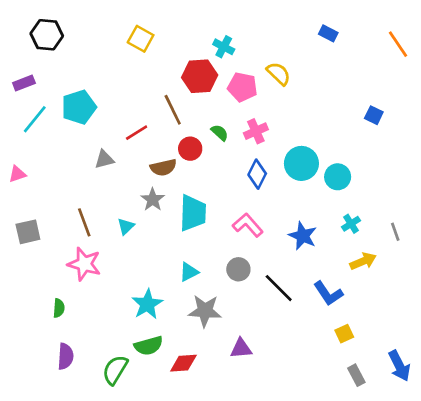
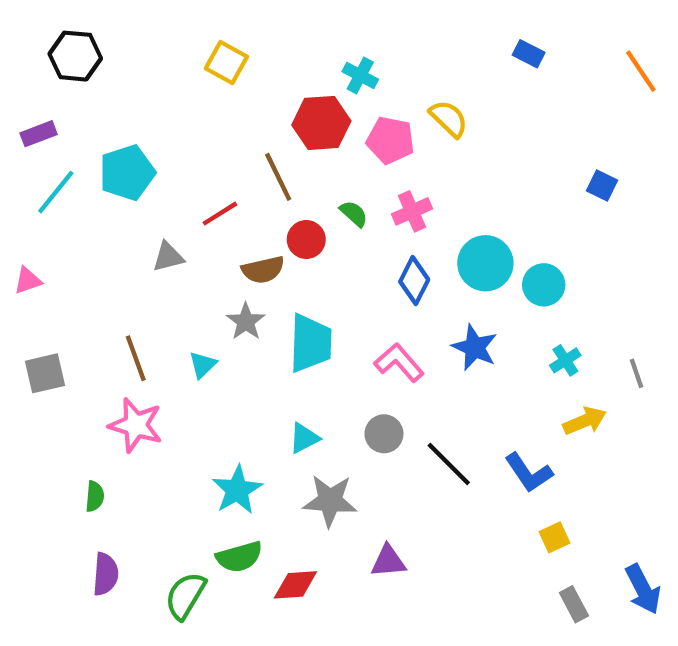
blue star: (303, 236) -> (475, 347), moved

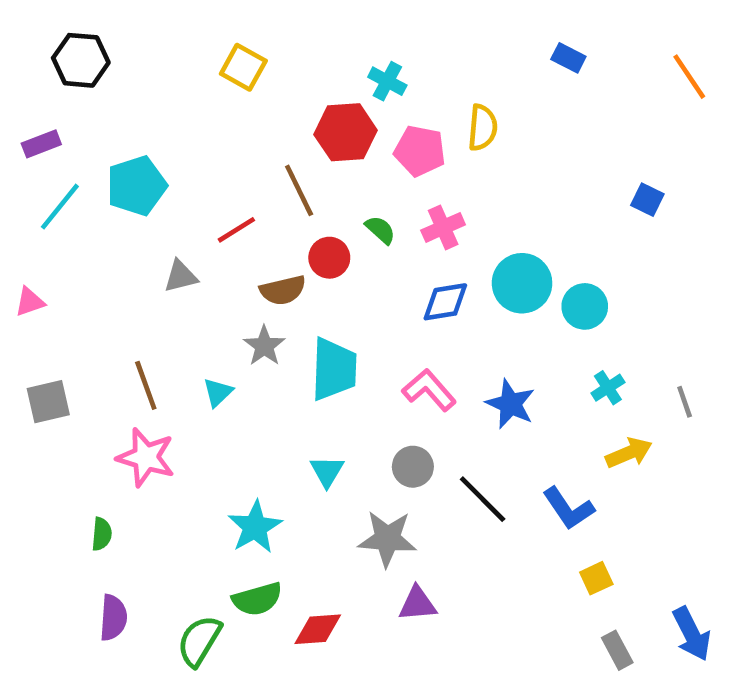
yellow semicircle: (449, 119) -> (483, 128), turned 51
blue diamond: (414, 281) -> (445, 302), turned 54
blue star: (475, 347) -> (510, 404), moved
cyan triangle: (304, 438) -> (327, 471), turned -32
gray star: (330, 501) -> (387, 539), moved

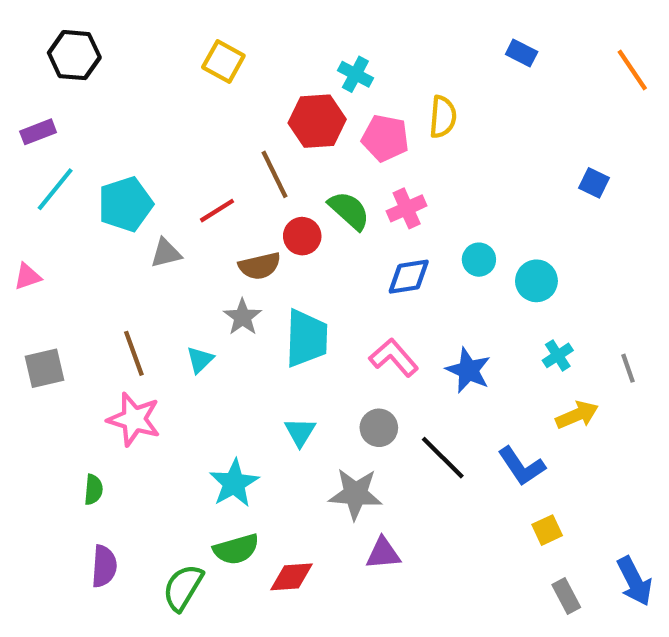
cyan pentagon: (137, 186) -> (125, 204), moved
green semicircle: (380, 230) -> (349, 211), size x1.5
cyan circle: (522, 283) -> (479, 260), size x0.6

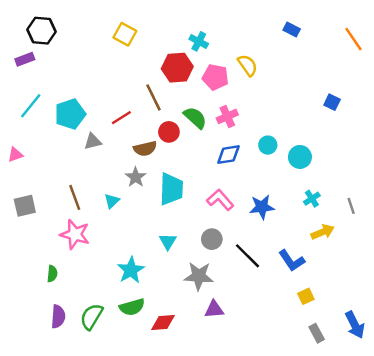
yellow semicircle: (443, 117) -> (248, 65), turned -40
purple rectangle: (38, 132) -> (25, 59), moved
blue star: (468, 370) -> (262, 207), turned -30
green semicircle: (183, 588) -> (92, 317), moved

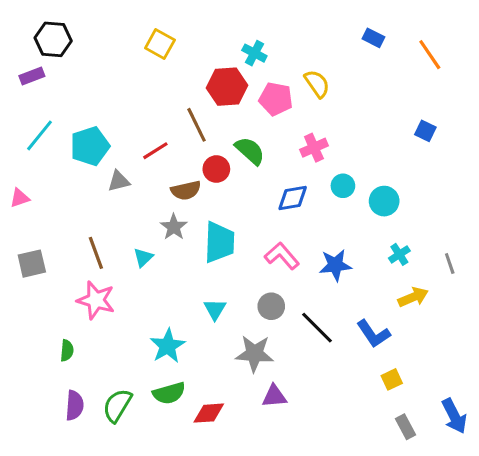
orange line: (354, 39) -> (430, 55), moved
pink cross: (227, 116) -> (314, 148), moved

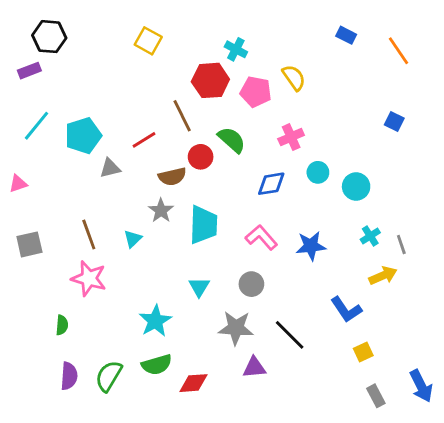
gray line: (450, 264) -> (401, 244), moved
black line: (317, 328) -> (290, 335), moved

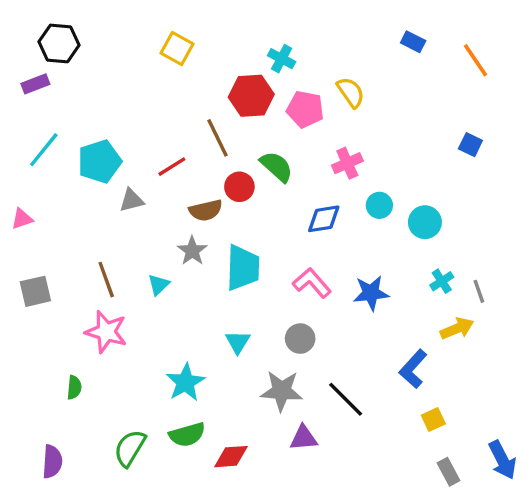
blue L-shape: (346, 310) -> (413, 369), turned 76
purple semicircle: (69, 376) -> (52, 462), moved

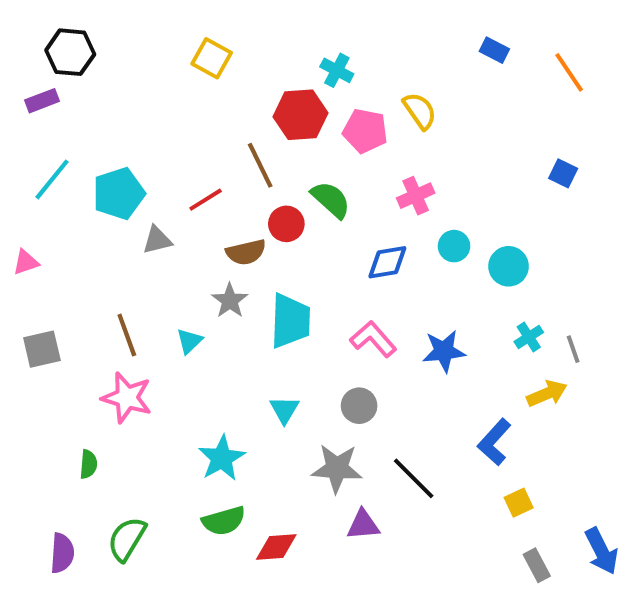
green semicircle: (130, 448) -> (127, 539), moved

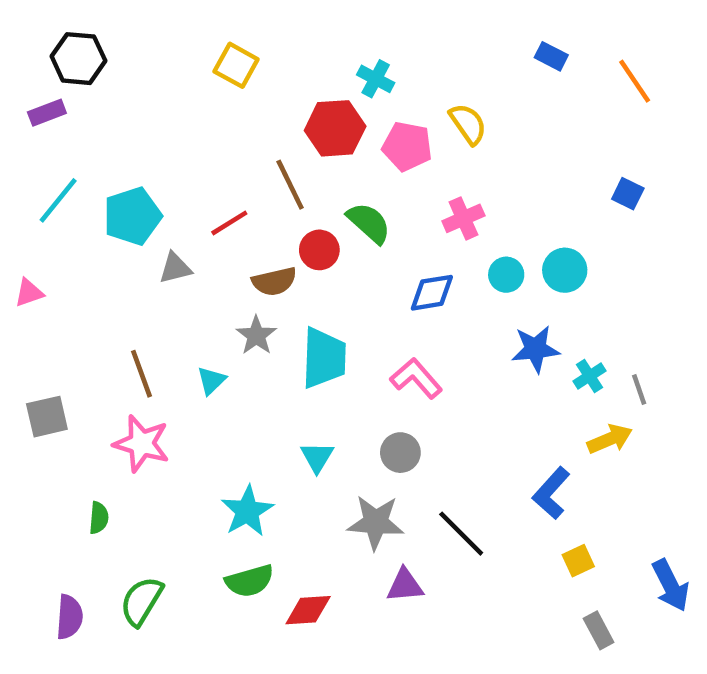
cyan circle: (509, 266) -> (565, 270), moved
gray square: (42, 349) -> (47, 417), moved
blue star: (444, 351) -> (535, 349), moved
blue arrow: (601, 551) -> (671, 585), moved

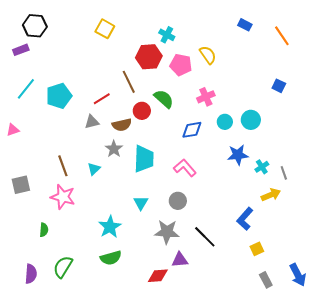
gray triangle: (175, 268) -> (92, 122), moved
blue arrow: (671, 585) -> (298, 275), moved
red diamond: (308, 610) -> (158, 276), moved

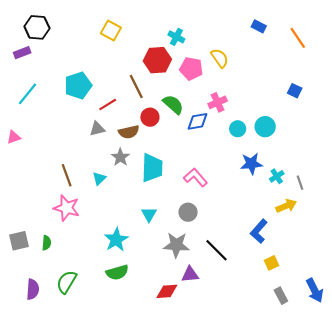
cyan pentagon: (59, 96) -> (78, 85), moved
blue diamond: (192, 130) -> (198, 121), moved
gray square: (21, 185) -> (19, 241), moved

